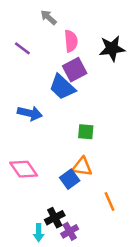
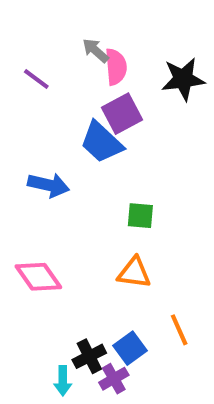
gray arrow: (49, 17) -> (95, 50), moved
blue square: (70, 179) -> (130, 348), moved

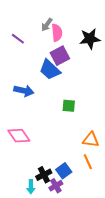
gray arrow: (95, 50) -> (47, 25), turned -96
orange triangle: (134, 273) -> (91, 140), moved

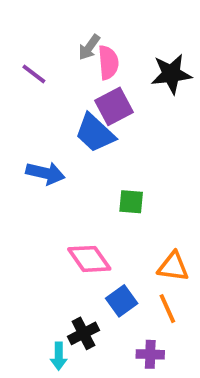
pink diamond: (19, 136) -> (89, 259), moved
blue square: (64, 171) -> (122, 301), moved
purple cross: (56, 186) -> (150, 354), moved, turned 32

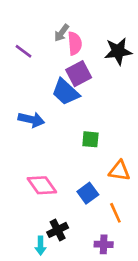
pink diamond: (89, 259) -> (42, 185), moved
orange triangle: (173, 267) -> (119, 171), moved
blue square: (122, 301) -> (88, 193), moved

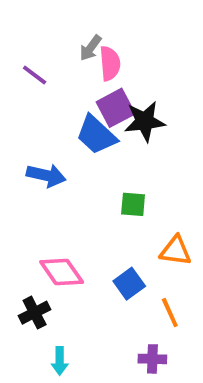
black star: (118, 51) -> (145, 121), moved
black cross: (58, 230) -> (35, 313), moved

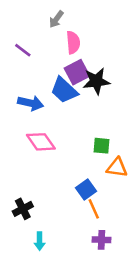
gray arrow: (91, 48) -> (56, 19), moved
blue arrow: (46, 175) -> (31, 103), moved
green square: (133, 204) -> (101, 146), moved
pink diamond: (62, 272) -> (41, 142), moved
orange line: (170, 313) -> (94, 209), moved

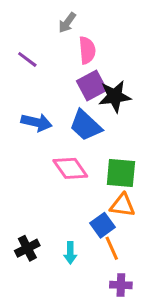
blue trapezoid: (64, 90) -> (86, 125), moved
pink diamond: (41, 142) -> (70, 168), moved
green square: (101, 146) -> (121, 173), size x1.5
orange triangle: (117, 168) -> (122, 205), moved
cyan arrow: (40, 241) -> (70, 253), moved

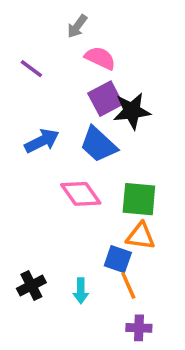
pink semicircle: (87, 50) -> (100, 58), turned -60
blue arrow: (37, 122) -> (42, 141), turned -40
blue square: (103, 225) -> (118, 259), turned -35

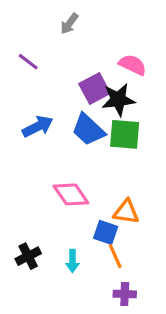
pink semicircle: (100, 58) -> (133, 65), moved
pink diamond: (81, 194) -> (71, 194), moved
green square: (139, 199) -> (125, 134), moved

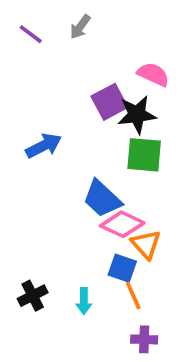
purple line: (28, 62) -> (31, 34), moved
blue trapezoid: (88, 130) -> (102, 199), moved
pink diamond: (71, 194) -> (122, 224), moved, turned -30
orange triangle: (126, 212) -> (146, 244), turned 40

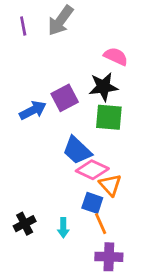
gray arrow: (80, 27) -> (61, 20), size x1.6
purple line: (31, 34) -> (23, 26), turned 42
purple square: (109, 102) -> (65, 98), moved
purple cross: (144, 339) -> (109, 257), size x1.4

